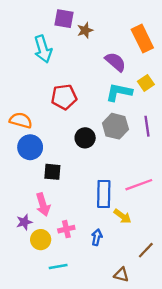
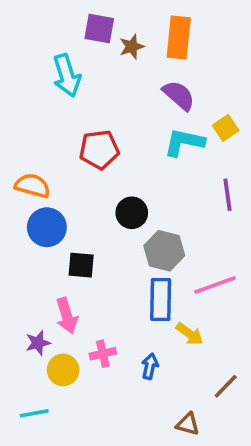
orange rectangle: (142, 39) -> (179, 38), moved, turned 32
gray hexagon: (115, 126) -> (164, 251), moved
cyan line: (58, 266) -> (34, 413), moved

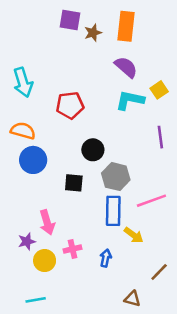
cyan arrow: (67, 75) -> (23, 82), moved
black square: (81, 265) -> (74, 183), moved
cyan line: (34, 413) -> (36, 300), moved

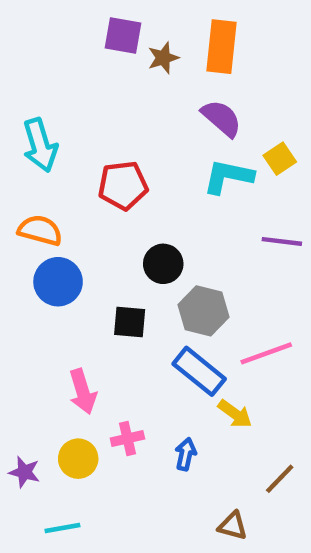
purple line: (160, 137) -> (282, 241), turned -75
blue rectangle: (113, 211) -> (199, 371), turned -52
purple star: (27, 241) -> (24, 472), moved, turned 30

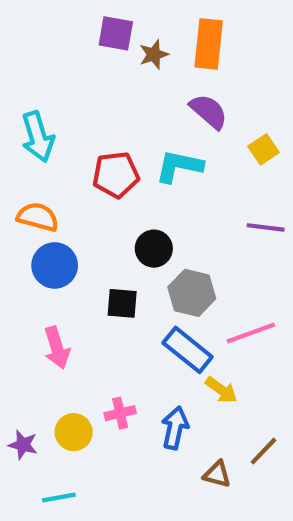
cyan L-shape: (228, 177) -> (179, 166), moved
pink arrow: (83, 391) -> (57, 348), moved
blue arrow: (186, 454) -> (175, 428), size x1.4
brown triangle: (233, 526) -> (217, 474), moved

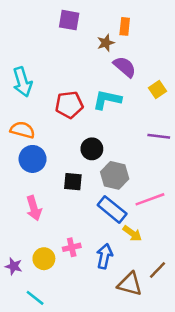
orange rectangle: (209, 44) -> (125, 26), size x0.6
brown star: (154, 54) -> (106, 43), moved
brown triangle: (217, 474) -> (130, 284), size x1.5
cyan line: (59, 498) -> (35, 298), turned 48

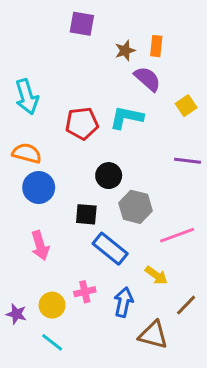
orange rectangle: (125, 26) -> (156, 46), moved
blue rectangle: (112, 209) -> (110, 249), moved
brown line: (158, 270) -> (186, 305), moved
cyan line: (35, 298) -> (52, 342), moved

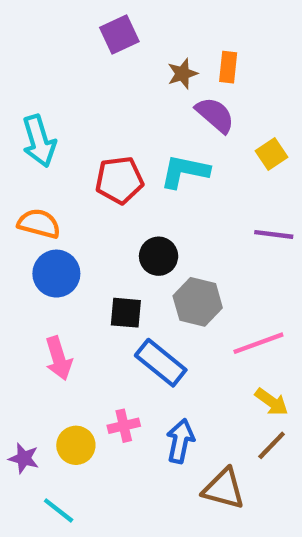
purple square: (82, 24) -> (119, 35), turned -35
yellow arrow: (156, 275) -> (272, 402), moved
cyan line: (52, 342) -> (59, 510), moved

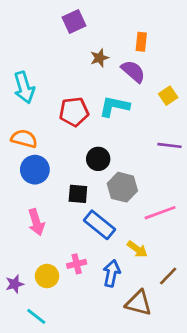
brown star: (182, 74) -> (100, 58), moved
yellow arrow: (272, 402) -> (137, 249), moved
purple star: (24, 458) -> (15, 284), turned -30

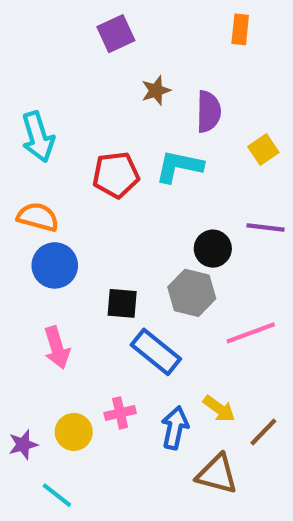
orange rectangle: (141, 42) -> (240, 29), moved
purple semicircle: (133, 71) -> (209, 112), turned 50
black circle: (98, 159) -> (213, 249), moved
yellow arrow: (137, 249) -> (219, 409), moved

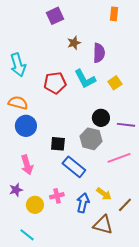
yellow square: (263, 150) -> (115, 83), moved
cyan L-shape: (179, 166) -> (85, 79), turned -130
purple line: (265, 227) -> (126, 125), moved
purple star: (23, 445) -> (16, 190), moved

